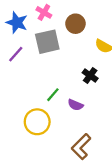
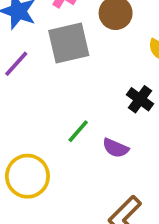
yellow circle: (37, 122) -> (27, 176), moved

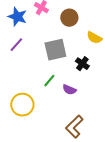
gray square: (69, 43) -> (55, 50), moved

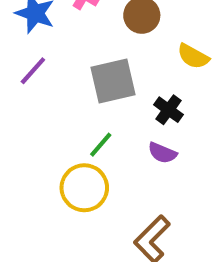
purple semicircle: (69, 90) -> (162, 153), moved
yellow circle: (22, 105) -> (84, 188), moved

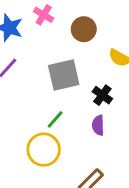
purple semicircle: (162, 153) -> (98, 125), turned 66

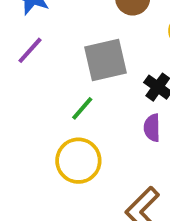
green line: (55, 119) -> (82, 108), moved

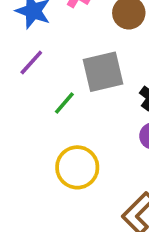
green line: (82, 108) -> (64, 103), moved

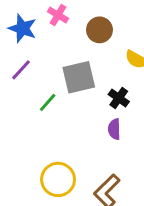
yellow circle: (77, 167) -> (58, 179), moved

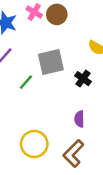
brown circle: (99, 30) -> (57, 14), moved
purple semicircle: (114, 129) -> (79, 119), moved

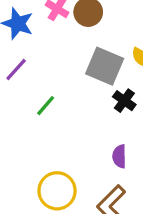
gray square: (51, 62) -> (105, 66), moved, turned 36

